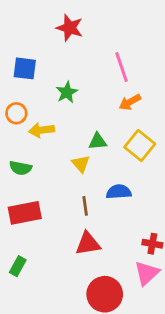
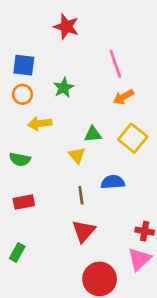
orange circle: (16, 113) -> (22, 94), moved
red rectangle: (25, 213) -> (24, 202), size x0.7
red triangle: (88, 244) -> (84, 231), turned -40

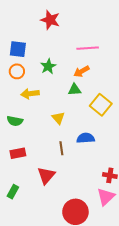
pink line: (115, 64) -> (88, 48), turned -75
orange arrow: (123, 97) -> (82, 71), moved
green triangle: (93, 134) -> (74, 90), moved
red triangle: (84, 231) -> (46, 175), moved

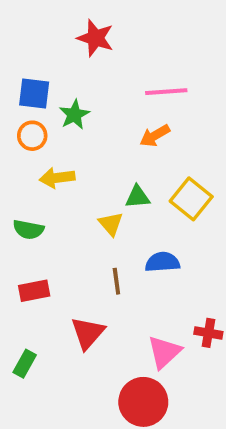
green star: (48, 66) -> (74, 115), moved
green triangle: (74, 90) -> (138, 197), moved
pink triangle: (106, 197) -> (164, 352), moved

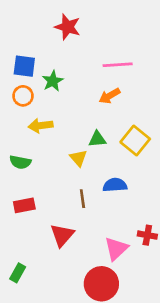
green rectangle: (25, 364) -> (18, 273), moved

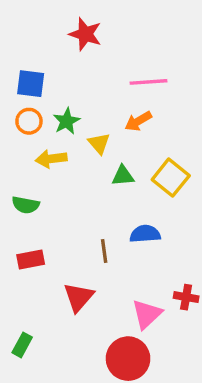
green star: (53, 81) -> (67, 121), moved
yellow triangle: (78, 158) -> (99, 143), moved

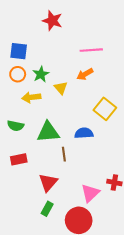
green triangle: (123, 176) -> (48, 132), moved, size x1.6
blue semicircle: (145, 234) -> (84, 133), moved
green rectangle: (22, 345) -> (47, 209), moved

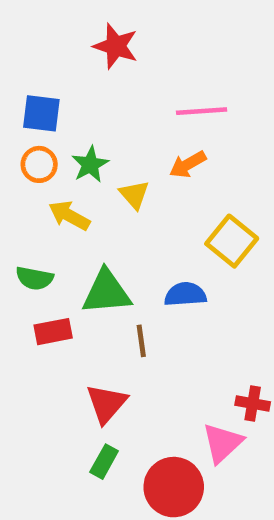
yellow arrow: (31, 97) -> (69, 216), turned 36
red rectangle: (19, 159) -> (53, 332), moved
pink triangle: (90, 193) -> (222, 443), moved

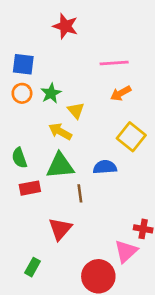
orange arrow: (188, 164) -> (121, 93), moved
yellow arrow: (69, 216) -> (60, 131), moved
green semicircle: (34, 278) -> (19, 158), turned 60
green rectangle: (104, 462) -> (32, 267), moved

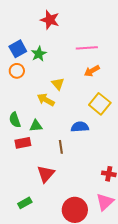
blue square: (23, 64) -> (18, 49), turned -36
green star: (51, 93) -> (39, 54), moved
green triangle: (60, 166) -> (36, 126), moved, size x0.6
pink triangle: (126, 251) -> (105, 202), moved
green rectangle: (32, 267) -> (25, 203), turned 32

